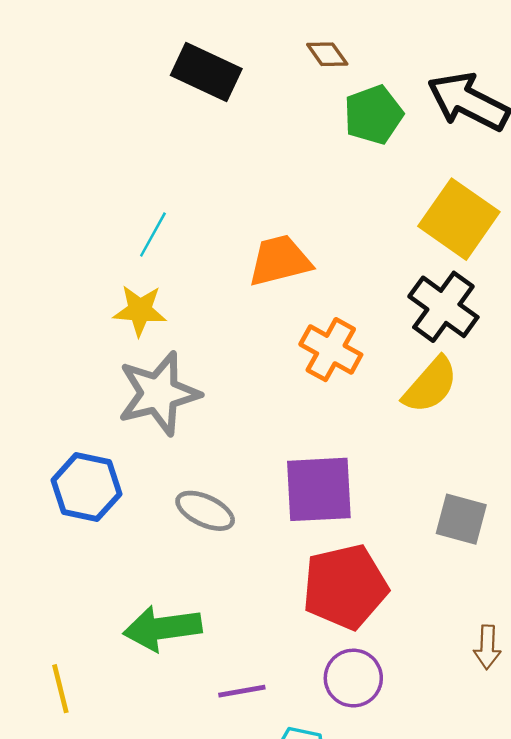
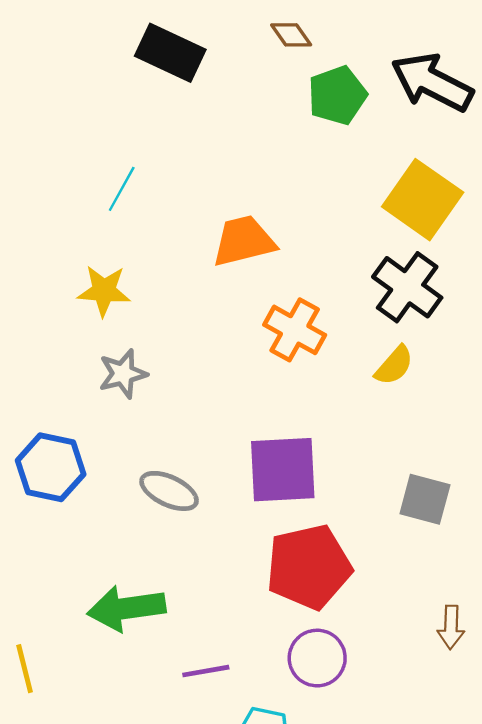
cyan line: (153, 234) -> (122, 189), moved
yellow semicircle: (430, 385) -> (394, 365), size x0.7
gray star: (159, 393) -> (123, 374), size x0.6

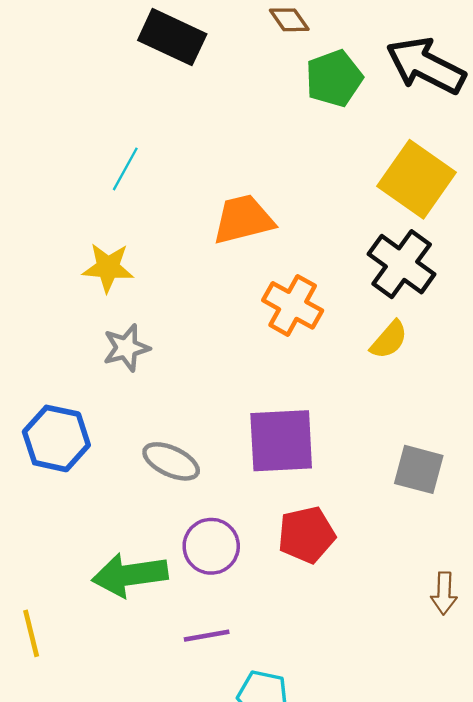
red pentagon: (309, 567) -> (306, 535), size x0.7
purple circle: (317, 658) -> (211, 546), moved

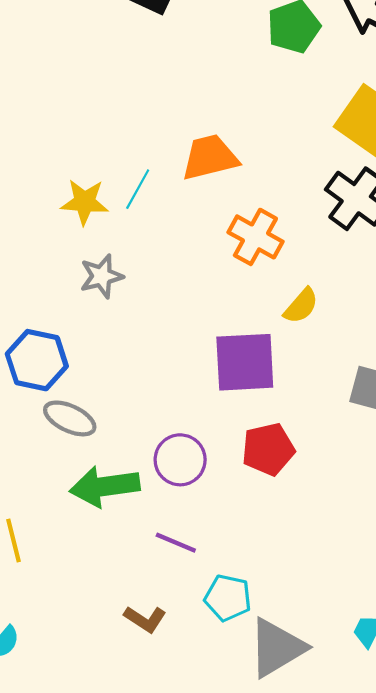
cyan line: (125, 169) -> (138, 189), moved
yellow semicircle: (389, 340) -> (301, 306), moved
gray ellipse: (171, 461) -> (70, 418), moved
purple line: (207, 636) -> (176, 543), turned 33

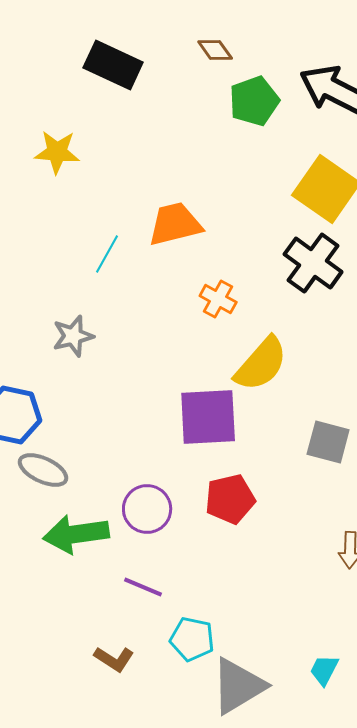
yellow star: (85, 202) -> (57, 152), moved
orange cross: (255, 237) -> (218, 299), size x0.7
yellow semicircle: (301, 306) -> (261, 364), size x1.6

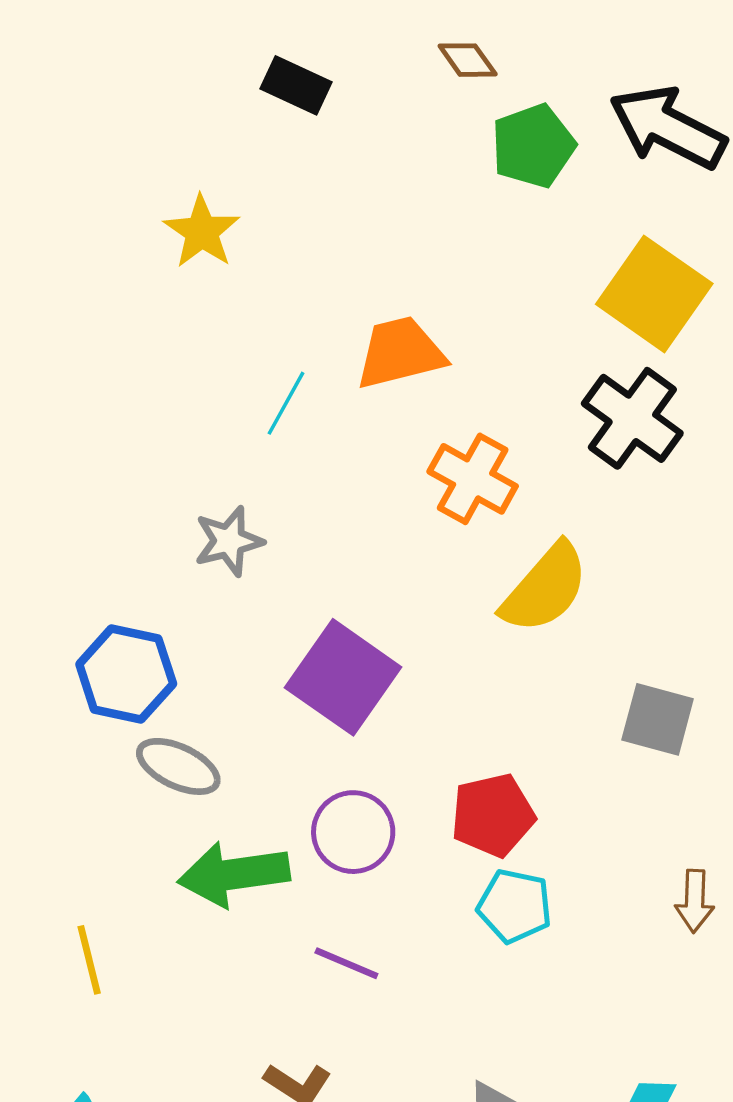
black rectangle: (113, 65) -> (296, 85), size x0.7
yellow star: (57, 152) -> (202, 232), turned 30
orange cross: (218, 299) -> (473, 479), size x1.4
purple square: (208, 417) -> (343, 677), moved, turned 38
cyan pentagon: (192, 639) -> (515, 906), moved

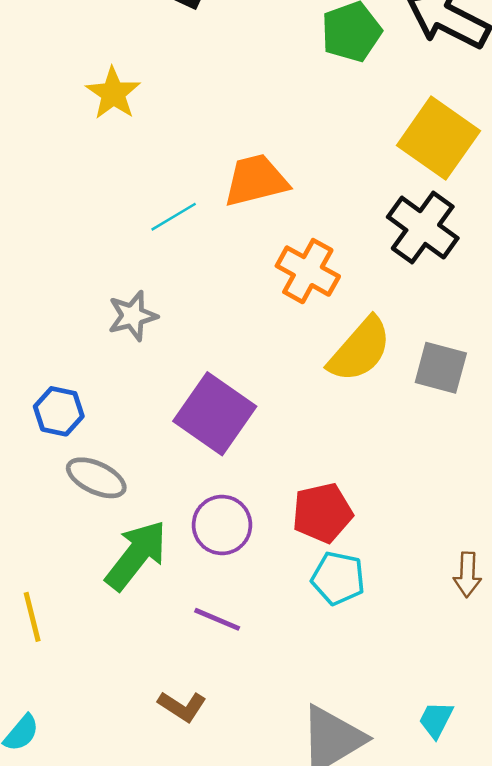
cyan line: (286, 403) -> (174, 217), turned 30
blue hexagon: (126, 674) -> (59, 411), size x0.7
gray square: (658, 719) -> (441, 368), moved
green arrow: (234, 874) -> (136, 555), turned 136

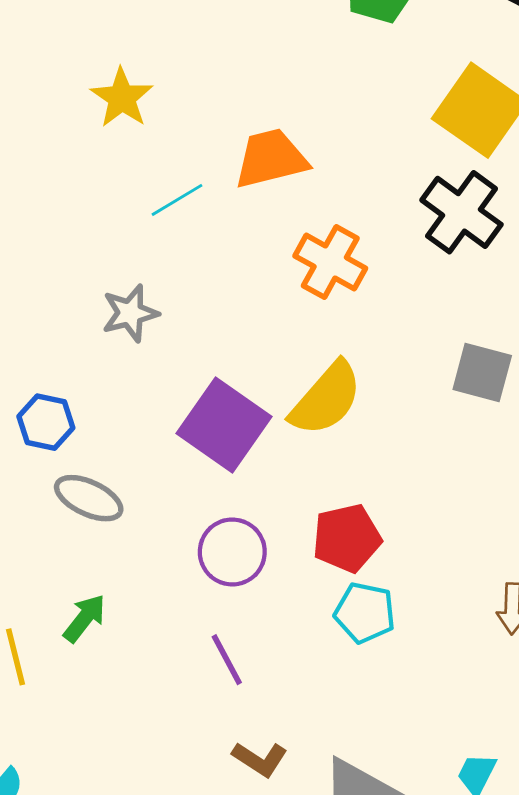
yellow star: (113, 93) -> (122, 98), moved
yellow semicircle: (360, 350) -> (326, 399), moved
green arrow: (136, 555) -> (85, 618), moved, size x0.6
purple line: (217, 619) -> (227, 660), turned 39
brown L-shape: (182, 706) -> (260, 759), moved

